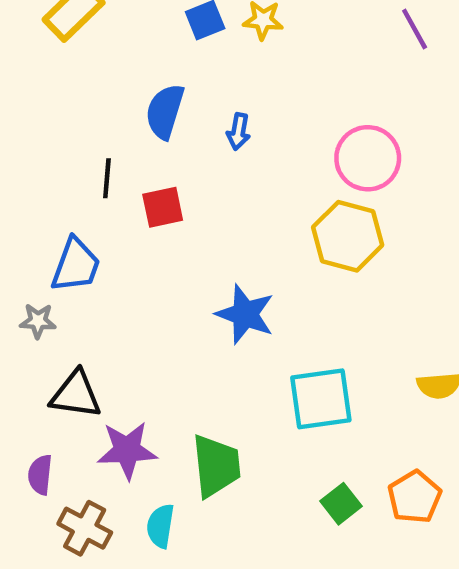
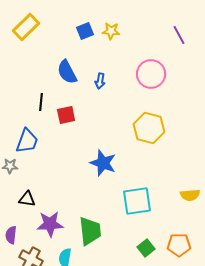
blue semicircle: (165, 111) -> (67, 72), turned -45
pink circle: (368, 158) -> (151, 74), moved
black triangle: (76, 394) -> (27, 199), size x0.7
orange pentagon: (415, 497) -> (179, 245), turned 30

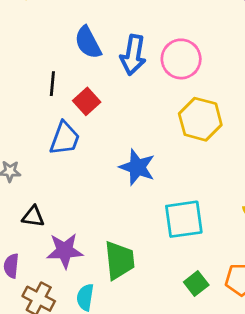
pink circle: (151, 74) -> (181, 59), moved
blue arrow: (100, 81) -> (133, 55), size x1.8
red square: (66, 115) -> (87, 101), turned -30
blue trapezoid: (27, 141) -> (65, 138), moved

